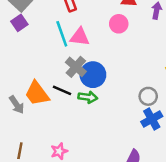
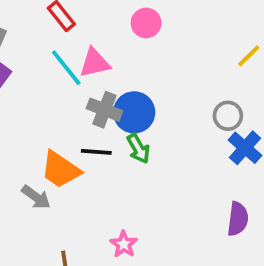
green arrow: (88, 97) -> (138, 149), turned 72

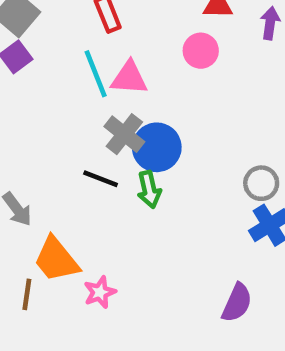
orange trapezoid: (60, 170) -> (56, 260), moved

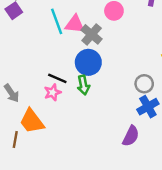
gray cross: (124, 134) -> (92, 34), moved
pink star: (100, 292) -> (53, 92), moved
purple semicircle: (237, 303) -> (131, 136), moved

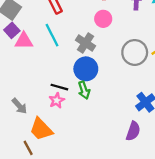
pink triangle: (75, 24) -> (24, 41), moved
gray circle: (144, 84) -> (135, 52), moved, size x1.5
brown line: (15, 140) -> (28, 148), turned -32

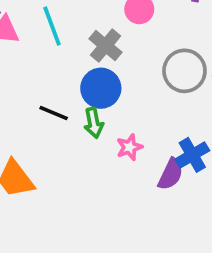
pink star: (57, 100) -> (129, 147), moved
purple semicircle: (133, 131) -> (171, 174), moved

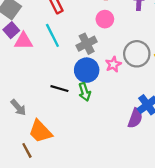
gray cross: (105, 46) -> (87, 44), turned 30
pink star: (129, 147) -> (113, 64), moved

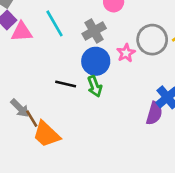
brown line: (27, 150) -> (32, 119), moved

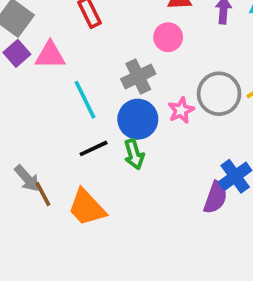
cyan line: (54, 23) -> (85, 100), moved
pink triangle: (22, 32) -> (50, 55), moved
black line: (66, 84) -> (94, 148), turned -42
orange trapezoid: (46, 134) -> (87, 207), moved

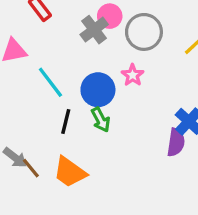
gray cross: (138, 76) -> (94, 30), moved
gray circle: (219, 94) -> (144, 32), moved
black line: (94, 148) -> (66, 122), turned -40

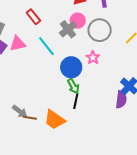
cyan line: (50, 82) -> (46, 46), moved
black line: (66, 122) -> (76, 101), moved
brown line: (31, 168) -> (30, 118), turned -40

